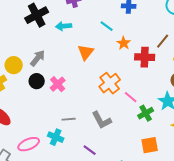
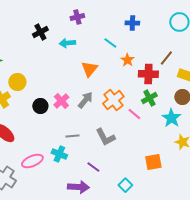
black cross: (37, 15) -> (40, 32), size x0.7
gray arrow: (38, 58) -> (85, 100), moved
black circle: (37, 81) -> (40, 106), moved
green cross: (146, 113) -> (149, 98), moved

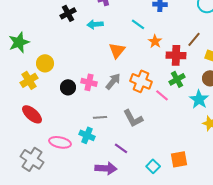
orange cross: (113, 100) -> (141, 81), turned -30
pink cross: (61, 101) -> (89, 82), turned -35
pink ellipse: (32, 161) -> (60, 142), turned 35
orange square: (153, 162) -> (179, 159), moved

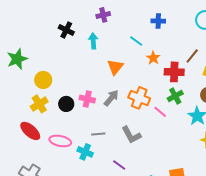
black cross: (68, 13) -> (66, 30), turned -35
cyan arrow: (95, 24) -> (93, 41), turned 91
yellow cross: (29, 80) -> (39, 104), moved
pink ellipse: (60, 142) -> (60, 141), moved

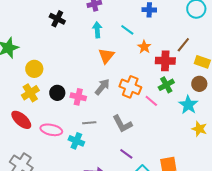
cyan arrow: (93, 41) -> (97, 30), moved
pink cross: (87, 99) -> (78, 97), moved
purple line: (119, 165) -> (126, 154), moved

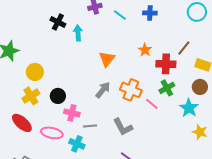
cyan arrow: (97, 30) -> (78, 33), moved
cyan line: (127, 30) -> (120, 15), moved
pink cross: (78, 97) -> (72, 113), moved

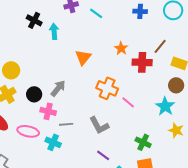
blue cross: (150, 13) -> (140, 11), moved
green cross: (167, 88) -> (143, 142), moved, turned -35
gray arrow: (103, 90) -> (58, 88), moved

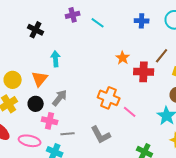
cyan arrow: (54, 31) -> (56, 59), moved
orange triangle: (83, 57) -> (40, 79), moved

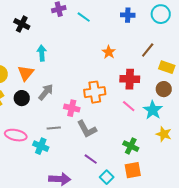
red cross: (144, 72) -> (130, 79), moved
orange cross: (109, 98) -> (95, 92), turned -30
pink line: (130, 112) -> (129, 106), moved
pink cross: (50, 121) -> (72, 108), moved

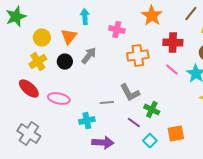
orange star: (109, 52) -> (152, 16), size x1.5
pink cross: (72, 108) -> (117, 30), moved
gray line: (54, 128) -> (107, 103), moved
cyan cross: (41, 146) -> (87, 121), moved, turned -35
green cross: (131, 146) -> (152, 110), moved

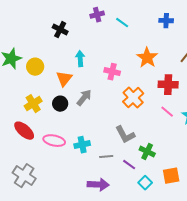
yellow circle: (42, 38) -> (35, 67), moved
orange cross: (138, 56) -> (133, 98), turned -35
gray line: (107, 103) -> (106, 157), moved
cyan cross: (87, 121) -> (82, 145), moved

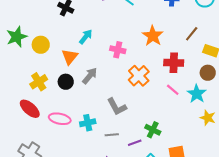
cyan arrow: (80, 59) -> (86, 37), turned 42
gray L-shape: (125, 135) -> (117, 107), moved
purple line: (129, 165) -> (135, 143), turned -56

